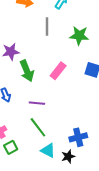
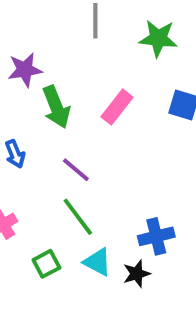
purple line: (37, 103) -> (76, 170), turned 35
green square: (11, 147) -> (46, 264), moved

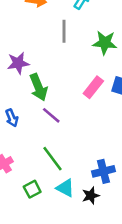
pink rectangle: (117, 107) -> (93, 87), moved
purple line: (76, 170) -> (51, 115), moved

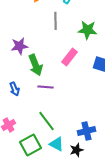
pink rectangle: (93, 87) -> (70, 57), moved
purple line: (51, 115) -> (46, 87), turned -35
green square: (32, 189) -> (30, 145), size x1.5

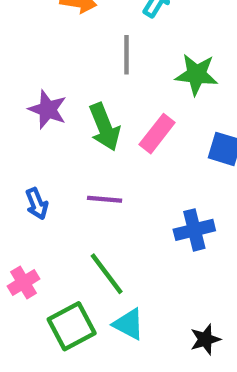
purple star: (20, 46) -> (48, 109), turned 30
green arrow: (36, 65) -> (105, 127), moved
blue cross: (86, 131) -> (194, 230), moved
black star: (76, 150) -> (205, 339), moved

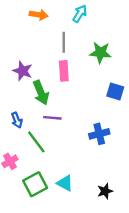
green arrow: (105, 127) -> (41, 93), moved
pink rectangle: (157, 134) -> (64, 71), moved, turned -42
green line: (107, 274) -> (36, 142), moved

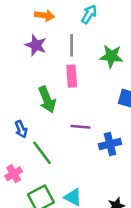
purple star: (23, 71) -> (36, 45), moved
purple line: (52, 118) -> (80, 127), moved

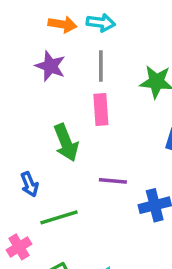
cyan arrow: (89, 14) -> (101, 23), moved, turned 66
green line: (42, 153) -> (59, 217), turned -70

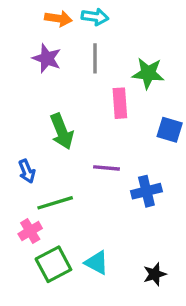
pink rectangle: (101, 110) -> (120, 103), moved
pink cross: (19, 247) -> (30, 231), moved

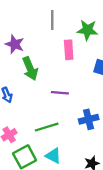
purple star: (47, 58) -> (15, 44), moved
blue cross: (146, 191) -> (89, 119), moved
green line: (55, 203) -> (47, 127), moved

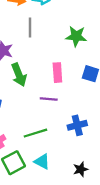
gray line: (52, 20) -> (30, 27), moved
pink rectangle: (69, 50) -> (57, 73), moved

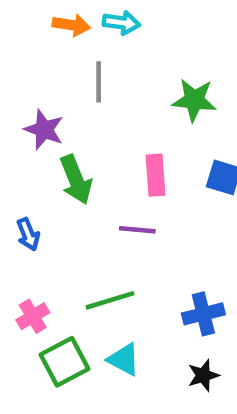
blue cross: (77, 125) -> (203, 314), moved

